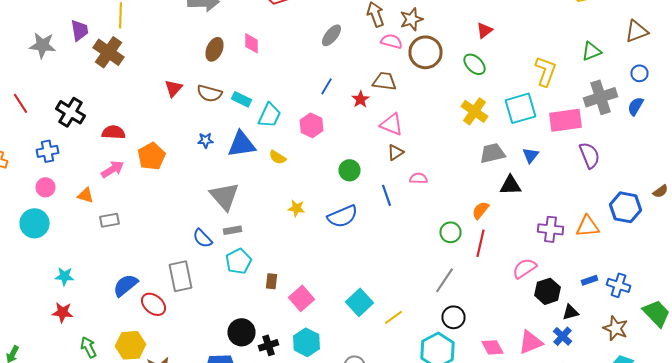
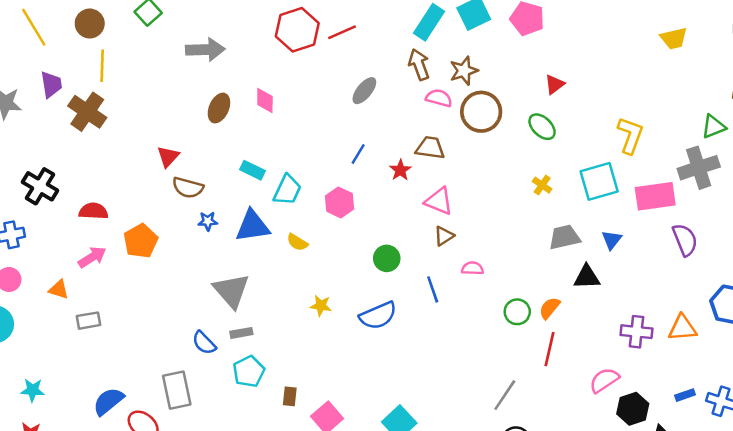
green triangle: (592, 51) -> (714, 127), moved
brown semicircle: (210, 93) -> (188, 188), moved
yellow cross: (474, 111) -> (542, 185), size x0.6
green circle: (450, 232) -> (517, 312), moved

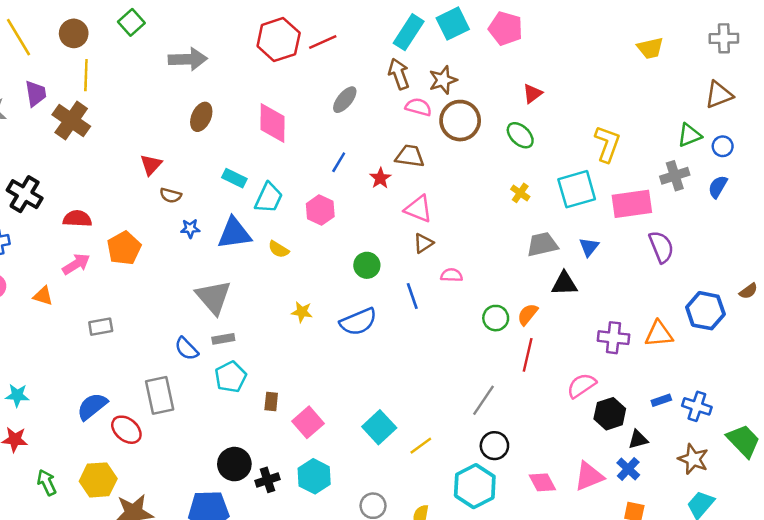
pink diamond: (265, 101) -> (272, 123), moved, size x1.6
gray cross: (699, 168) -> (675, 176), size x0.7
brown semicircle: (188, 188) -> (171, 195), size x0.7
gray rectangle: (88, 321) -> (101, 327), moved

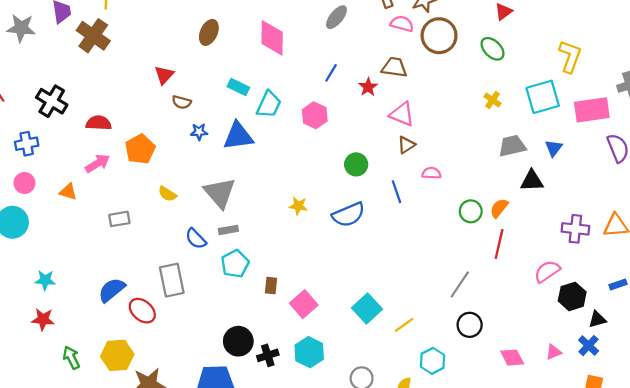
yellow semicircle: (279, 249) -> (167, 194), moved
pink triangle: (589, 476) -> (554, 352), size x0.6
cyan hexagon: (475, 486) -> (433, 361), moved, size x0.7

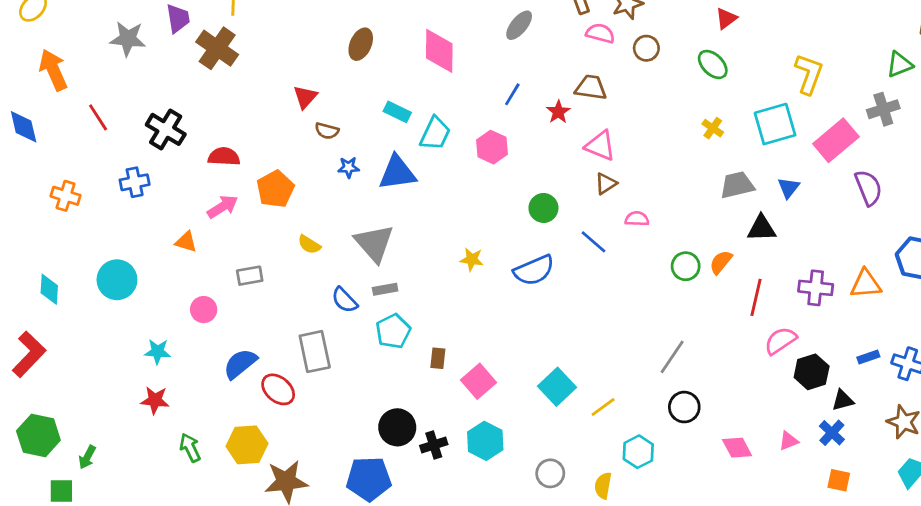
brown circle: (439, 36) -> (646, 48), size x0.6
pink rectangle: (592, 110) -> (836, 140), turned -32
pink circle: (24, 183) -> (204, 310), moved
blue line: (397, 192) -> (594, 242), turned -30
red line: (499, 244) -> (756, 297), moved

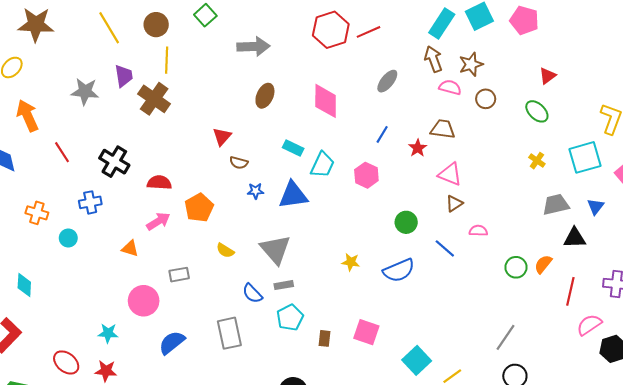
cyan circle: (117, 280) -> (68, 238), moved, size x0.6
pink circle: (204, 310) -> (144, 301), size x1.5
pink square: (478, 381) -> (366, 332), moved, turned -30
red ellipse: (278, 389) -> (66, 362), moved

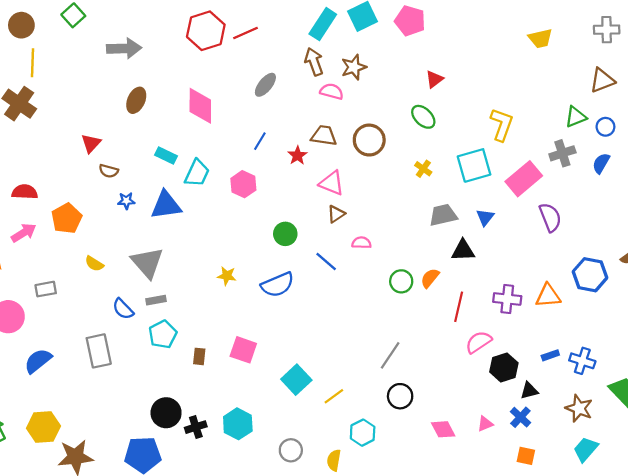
brown circle: (486, 99) -> (369, 140), moved, size x1.5

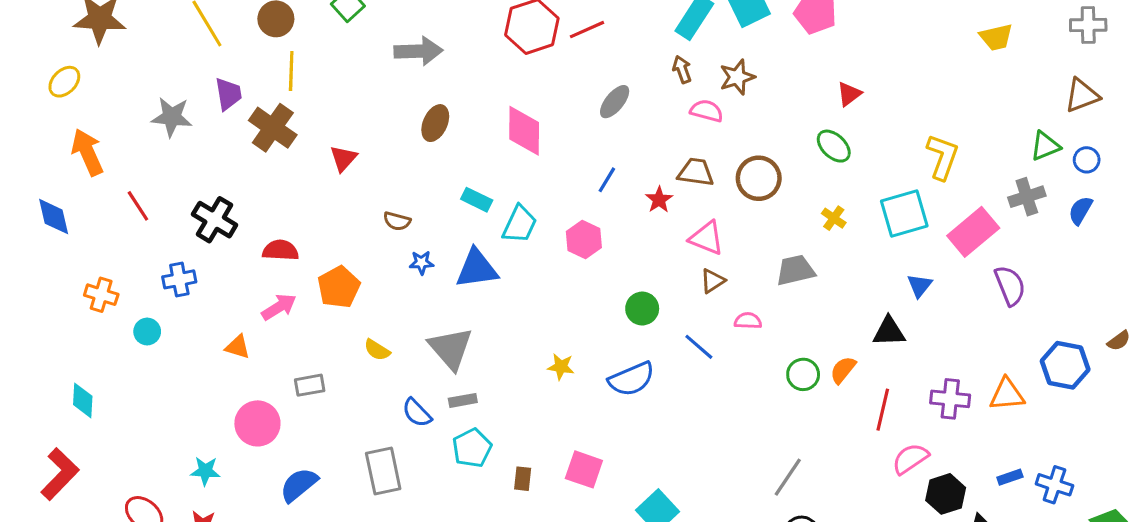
brown arrow: (314, 62) -> (682, 69), size x0.7
red triangle: (91, 143) -> (343, 158), moved
gray trapezoid: (443, 215) -> (795, 270), moved

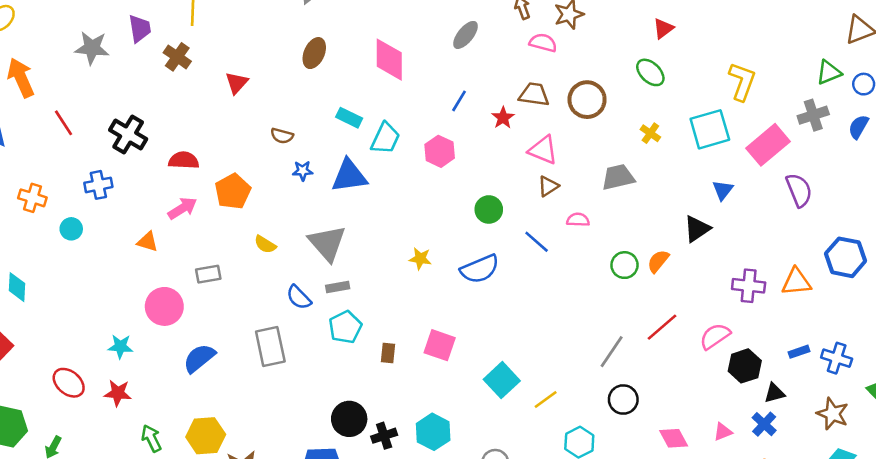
brown cross: (273, 128) -> (177, 57), size x0.7
black triangle: (889, 332) -> (697, 229), turned -32
red line: (883, 410) -> (662, 327), moved, turned 36

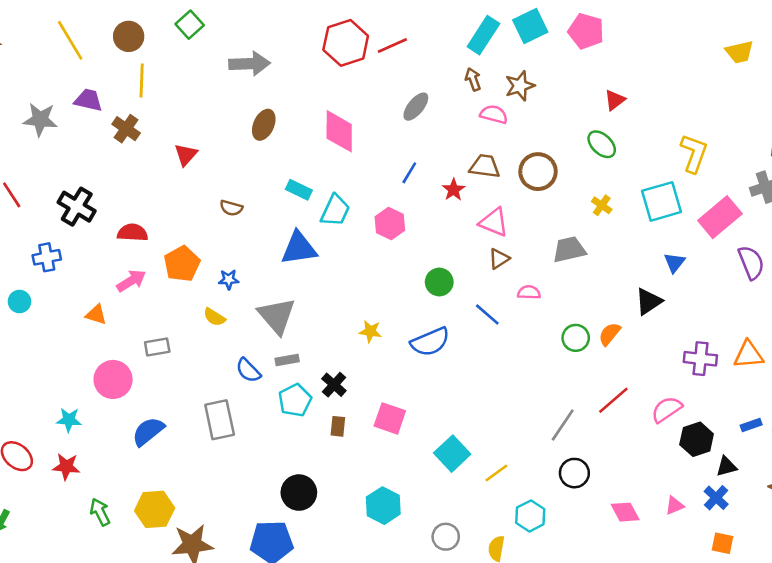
purple trapezoid: (140, 28) -> (88, 100), turned -68
blue star: (303, 171) -> (229, 279), moved
black cross: (384, 436) -> (334, 385), moved, turned -30

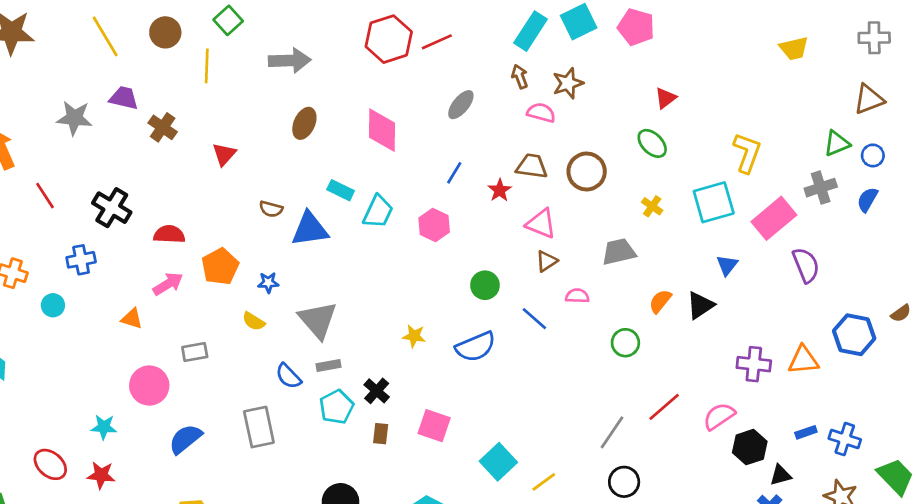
yellow line: (142, 81) -> (207, 66), moved
blue triangle: (299, 248) -> (310, 229), moved
orange semicircle: (609, 334) -> (660, 301), moved

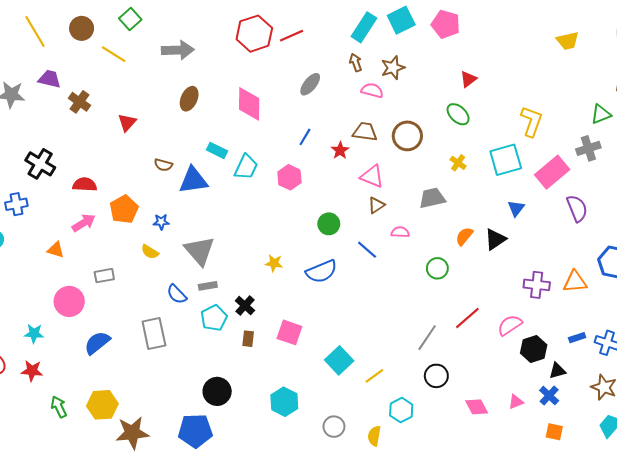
yellow line: (207, 66) -> (114, 54), turned -60

